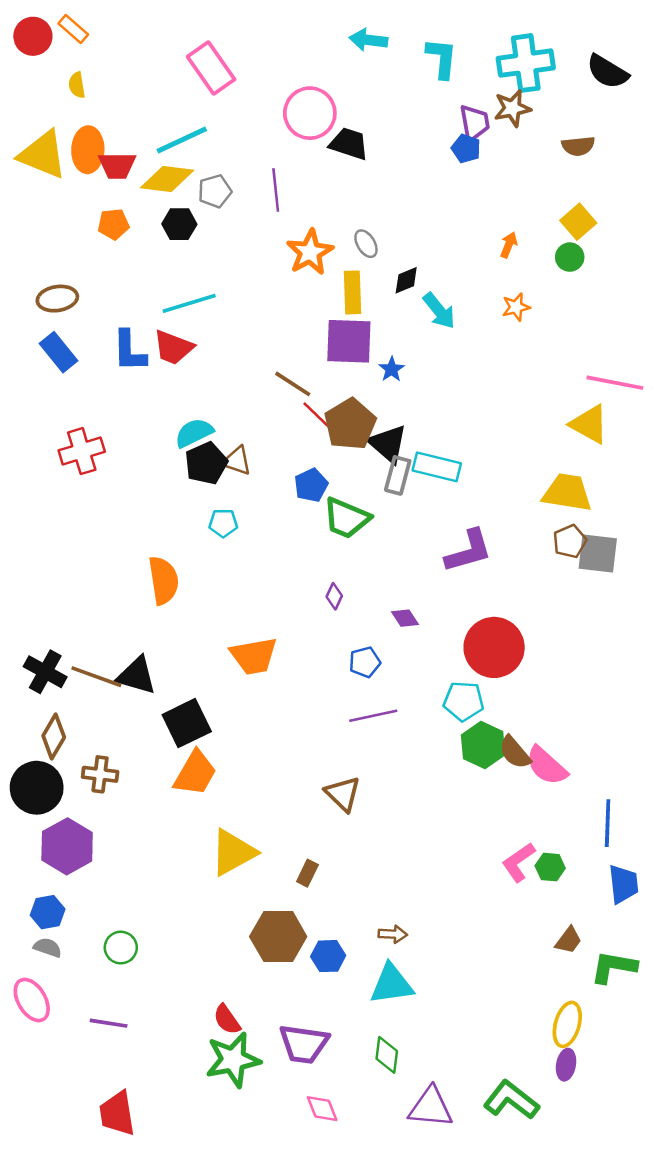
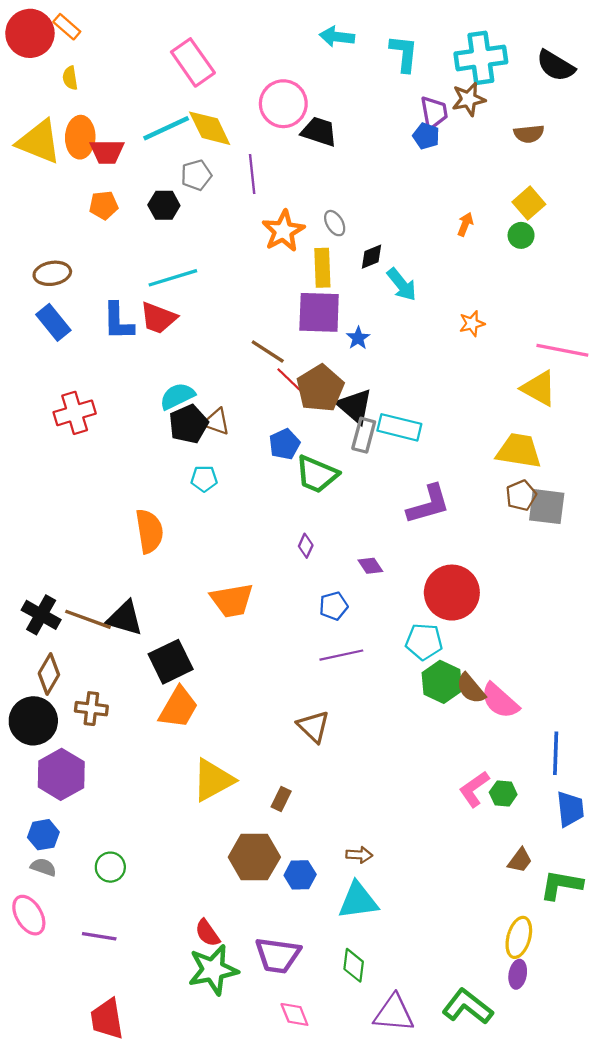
red circle: (33, 36) -> (30, 33), size x1.4
yellow diamond: (167, 179) -> (210, 128), moved, turned 57
orange star: (516, 307) -> (472, 324), moved

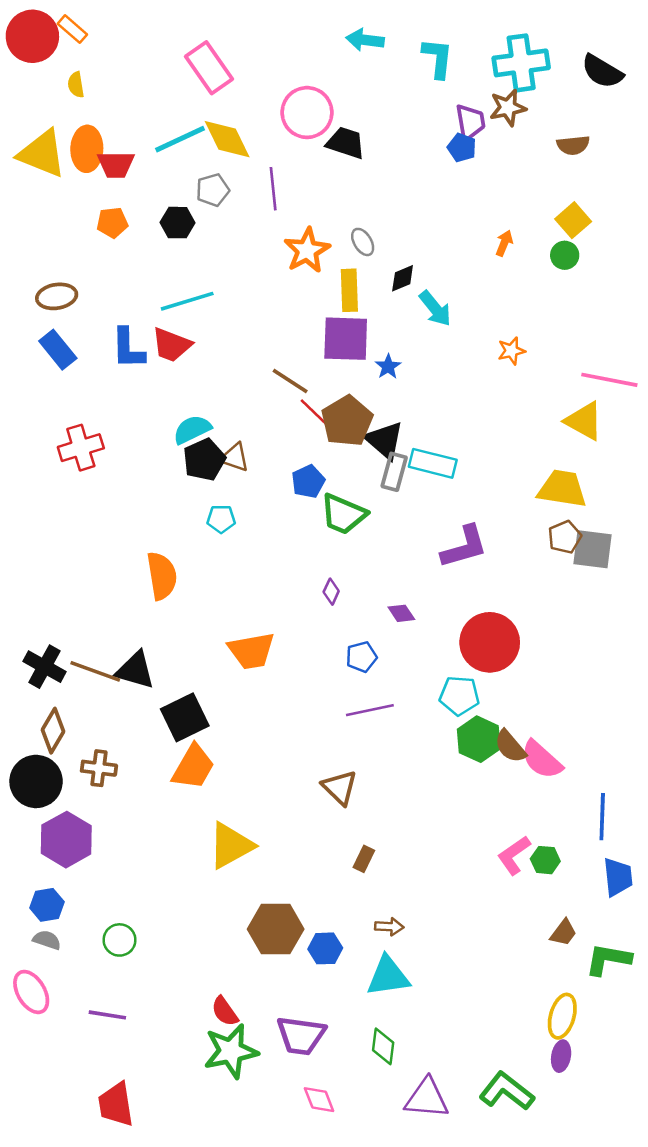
brown rectangle: (281, 799) -> (364, 859), moved

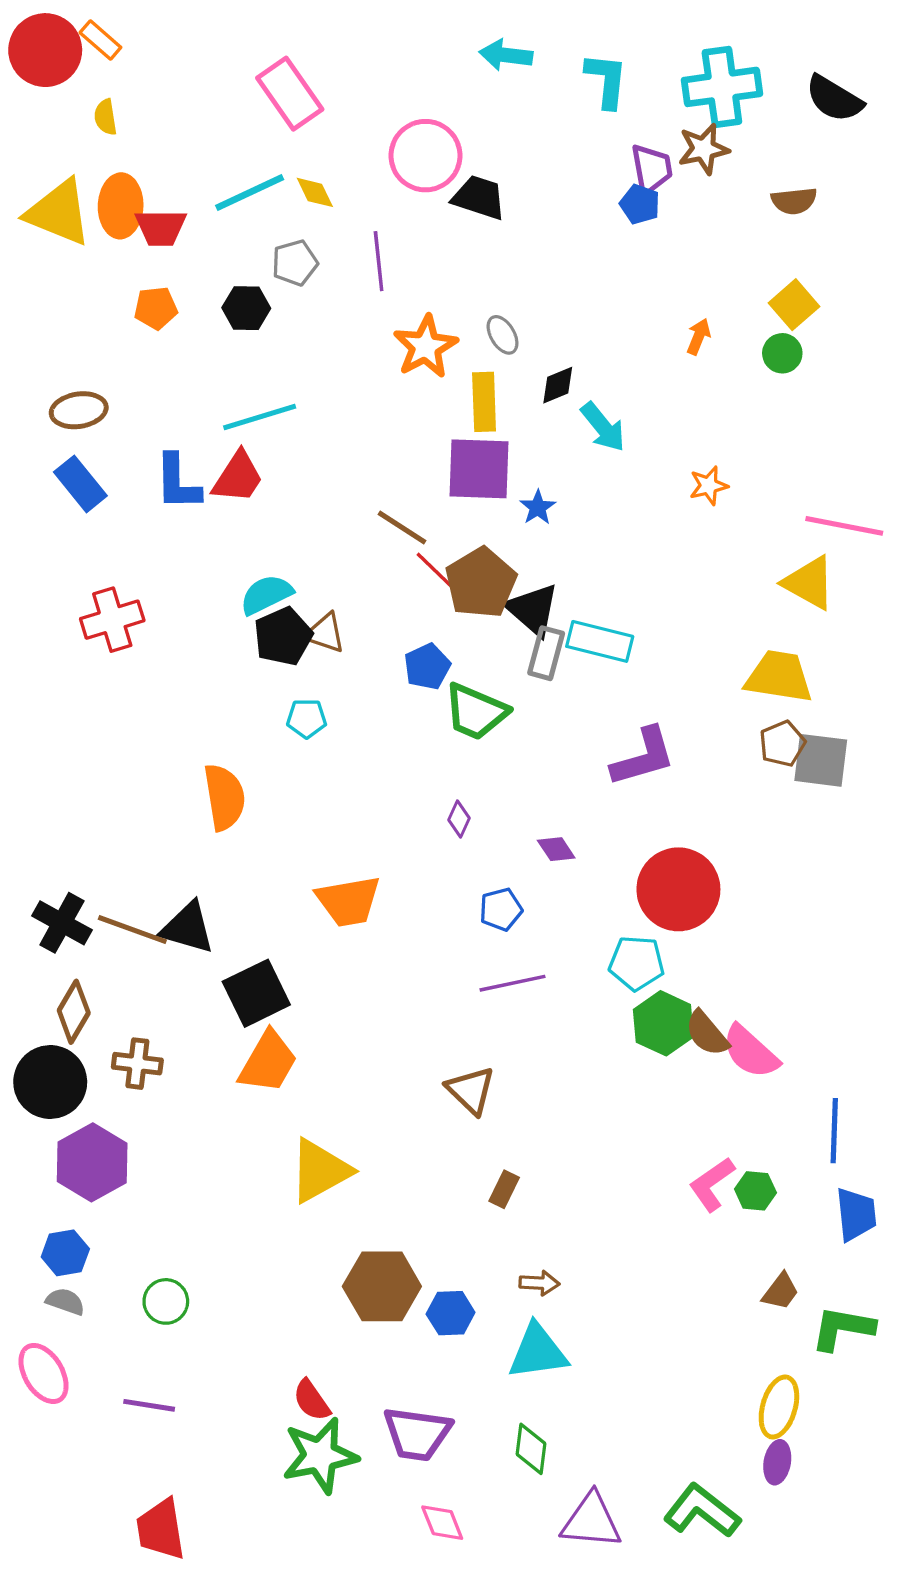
yellow diamond: (227, 139) -> (315, 192), size x0.6
red trapezoid: (172, 345) -> (238, 477), turned -78

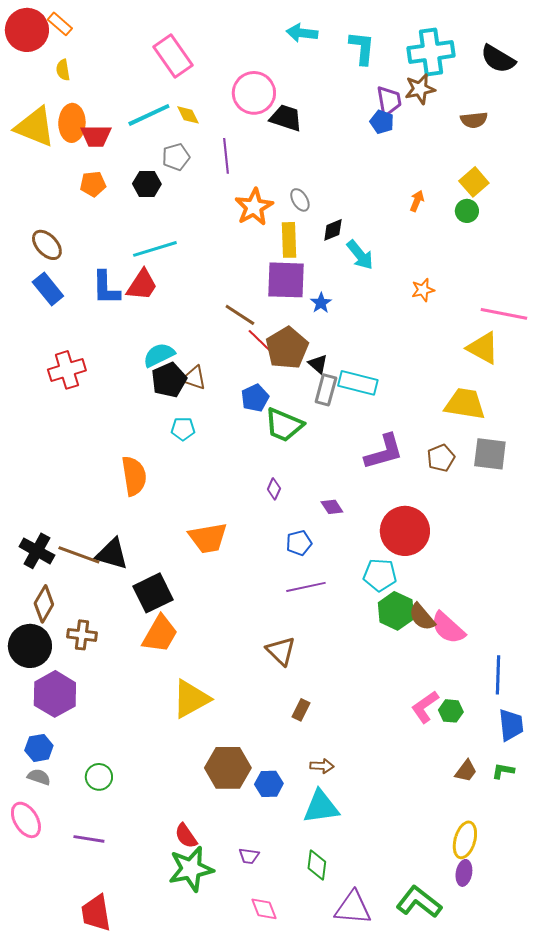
brown ellipse: (79, 410) -> (47, 245), turned 56
black triangle: (533, 610) -> (318, 364), size x0.6
brown pentagon: (782, 744) -> (441, 458), moved
green L-shape: (843, 1328) -> (503, 771), moved, size x0.6
purple trapezoid: (417, 1434) -> (249, 856), size x0.5

